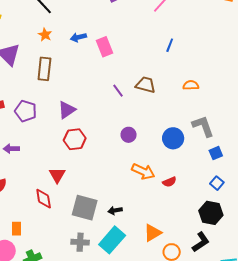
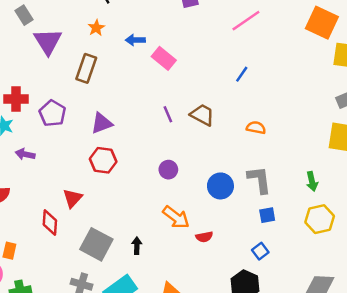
pink rectangle: (104, 47) -> (164, 58), turned -42
black arrow: (115, 211) -> (137, 246), moved, turned 88

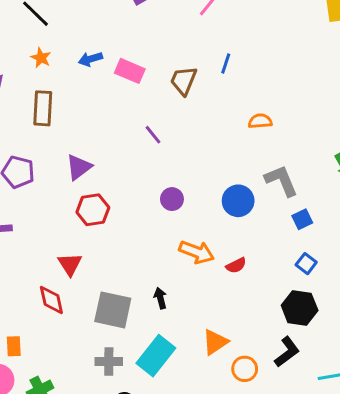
brown trapezoid: (202, 115) -> (184, 81), moved, turned -80

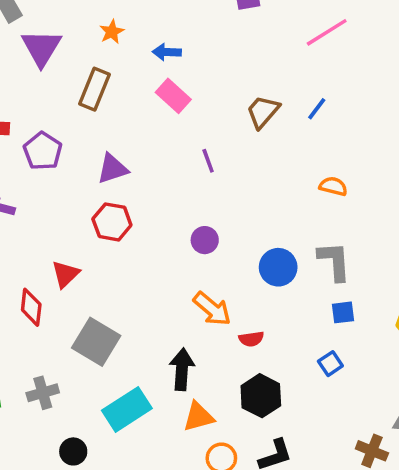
pink rectangle: (130, 71) -> (173, 96), moved
black arrow: (160, 298) -> (182, 369), moved, size x1.6
black hexagon: (300, 308) -> (261, 396), moved
gray cross: (109, 361) -> (43, 393), moved, turned -35

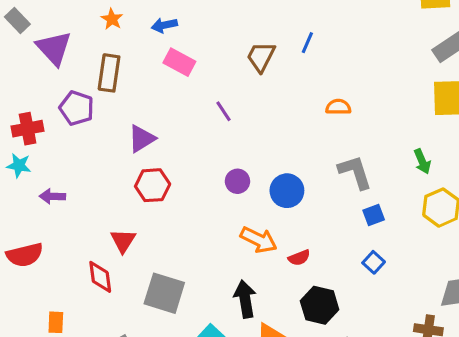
purple pentagon: (43, 151) -> (77, 108), moved
blue circle: (278, 267) -> (287, 191), moved

